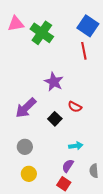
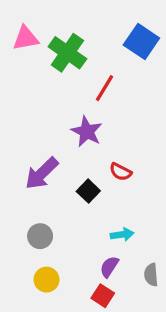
red line: (84, 51) -> (104, 88), moved, turned 42

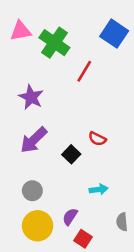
purple star: (87, 132) -> (31, 97), moved
purple semicircle: (109, 267) -> (70, 217), moved
yellow circle: (47, 280) -> (38, 226), size x1.5

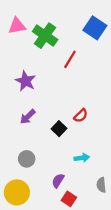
red semicircle: (97, 139) -> (81, 116), turned -72
purple arrow: (34, 140) -> (28, 117), size x0.7
yellow circle: (38, 226) -> (17, 192), moved

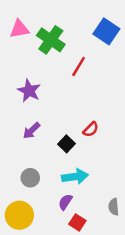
cyan arrow: (82, 158) -> (75, 177), moved, size x1.5

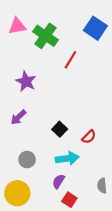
red semicircle: (91, 129) -> (89, 137), moved
purple arrow: (31, 131) -> (18, 117), moved

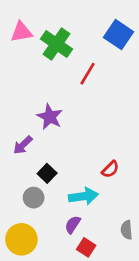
purple star: (26, 81) -> (50, 117), moved
black square: (60, 129) -> (47, 173), moved

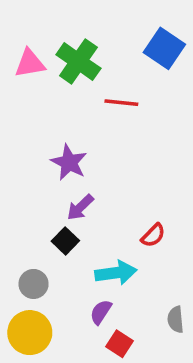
pink triangle: (21, 32) -> (30, 63), moved
red line: (87, 74) -> (121, 103), turned 65
purple arrow: (23, 145) -> (80, 207), moved
gray circle: (34, 198) -> (34, 284), moved

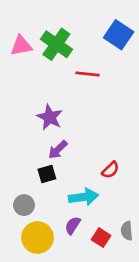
black square: (65, 241) -> (47, 174), turned 30
yellow circle: (30, 333) -> (37, 238), moved
red square: (120, 344) -> (101, 238), moved

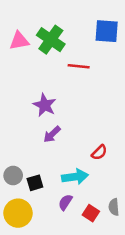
blue square: (119, 35) -> (107, 31), turned -30
black square: (47, 174) -> (35, 183), moved
gray circle: (24, 205) -> (13, 176), moved
yellow circle: (37, 238) -> (18, 213), moved

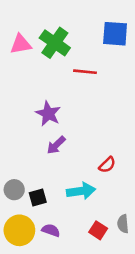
purple semicircle: (65, 202) -> (51, 230), moved, turned 77

